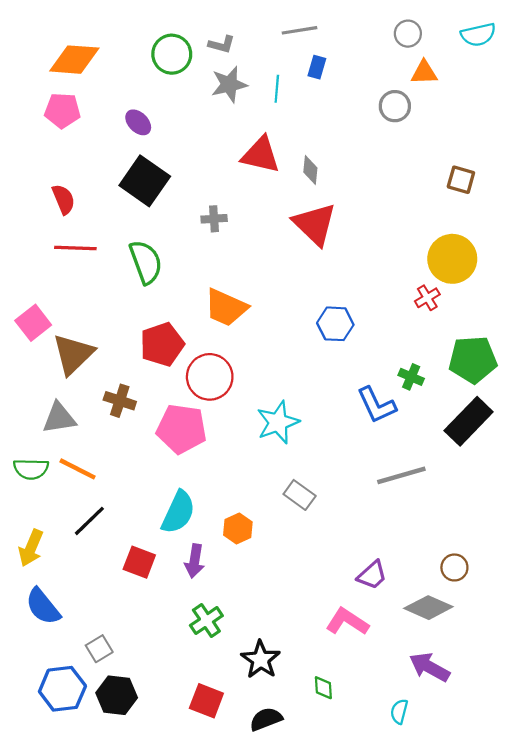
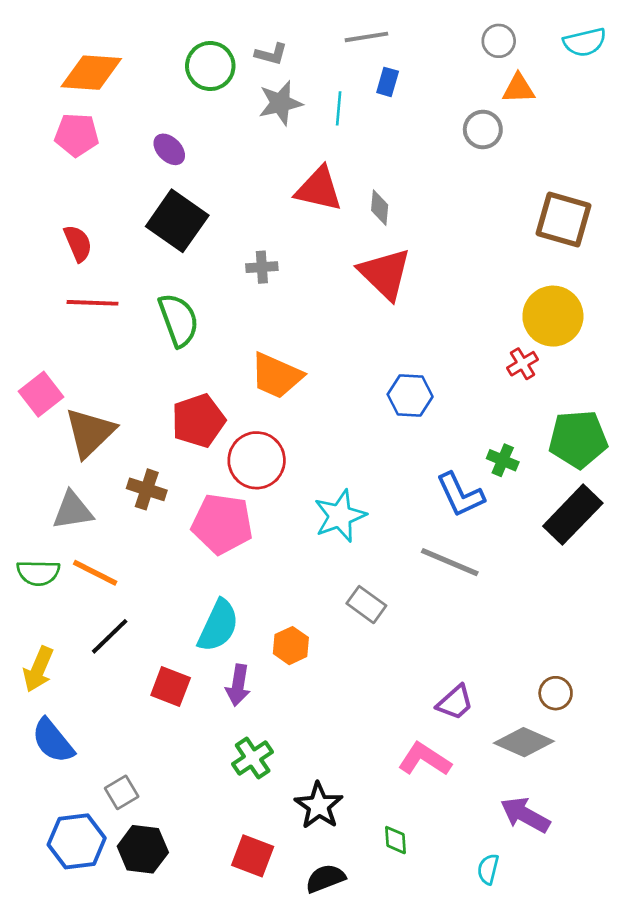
brown square: (461, 180) -> (564, 219), size x1.6
gray line: (401, 475) -> (450, 562), moved, turned 39

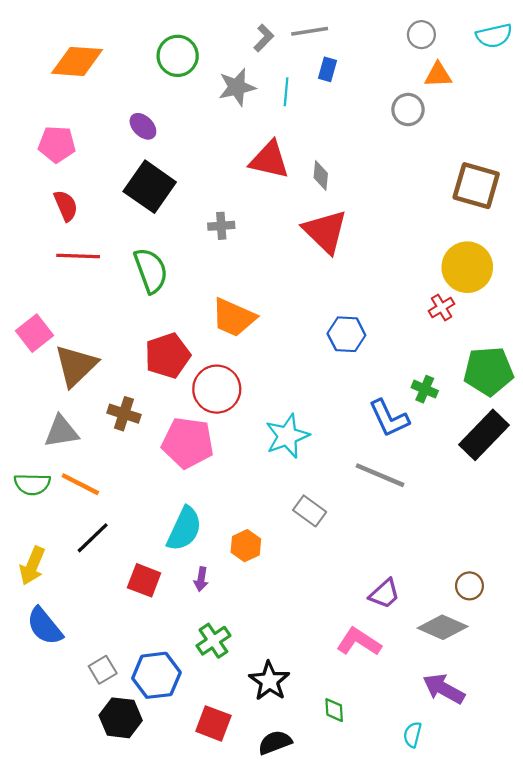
gray L-shape: (271, 54) -> (264, 38), moved, turned -60
pink pentagon: (77, 135) -> (57, 144), moved
purple arrow: (238, 685) -> (201, 579), size x0.7
blue hexagon: (77, 841) -> (156, 675), moved

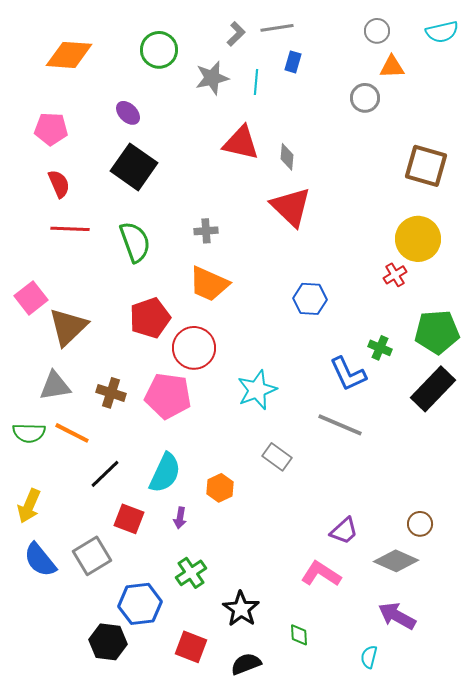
gray cross: (221, 226) -> (206, 231), moved
brown cross: (124, 414) -> (111, 393), moved
black line: (93, 538) -> (105, 474), moved
gray square: (103, 670) -> (92, 556), moved, size x1.5

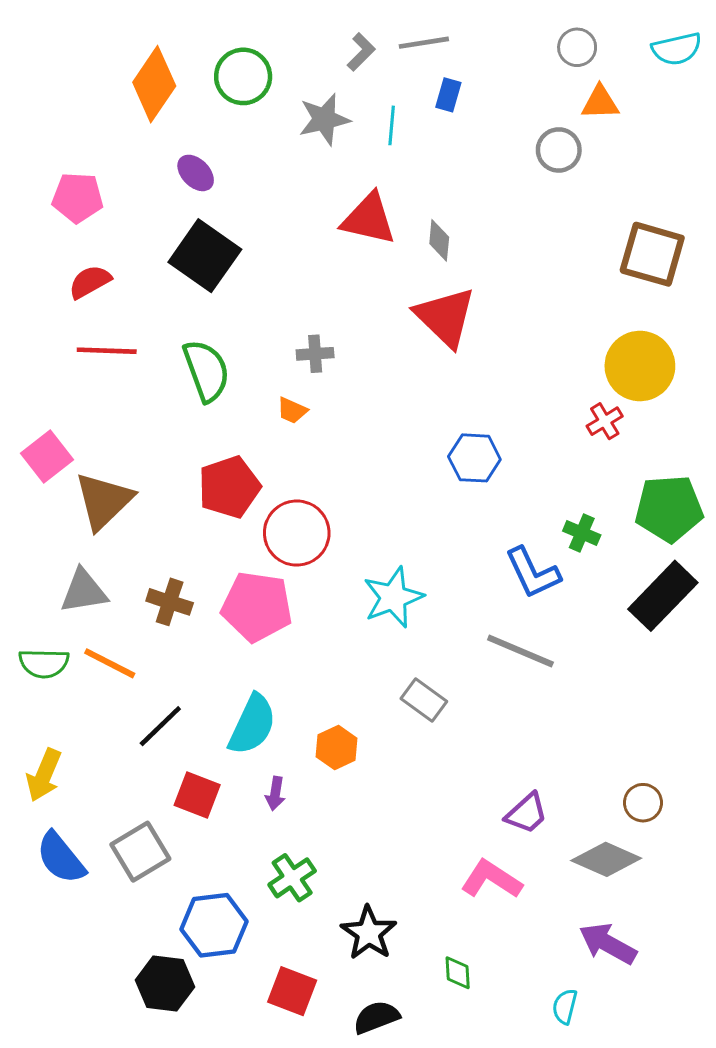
orange diamond: (69, 55) -> (154, 84), moved, turned -60
red semicircle: (59, 184) -> (90, 282), turned -96
orange trapezoid: (209, 284) -> (292, 410), moved, size x0.5

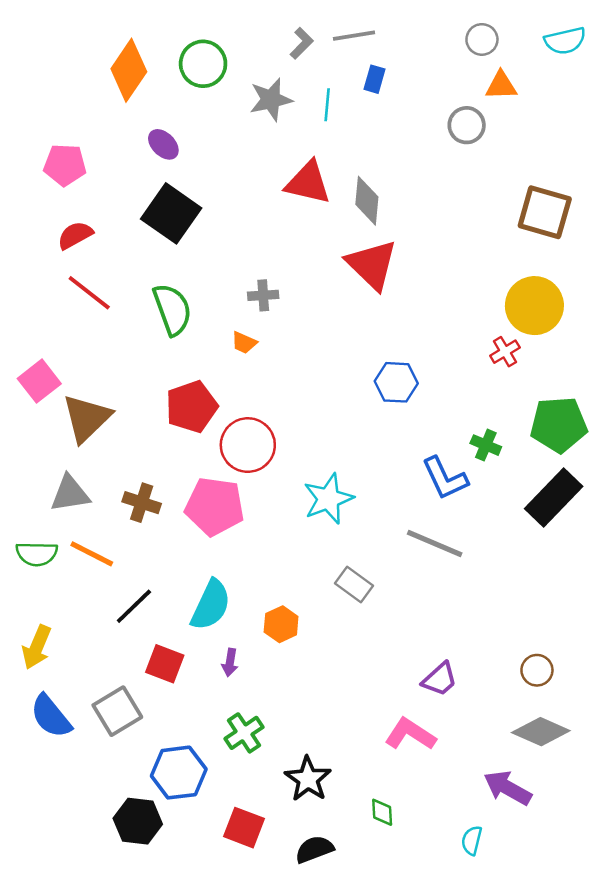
gray diamond: (439, 240) -> (367, 201), size x1.4
red line: (107, 351) -> (89, 293), turned 36
gray diamond: (606, 859) -> (541, 732), moved

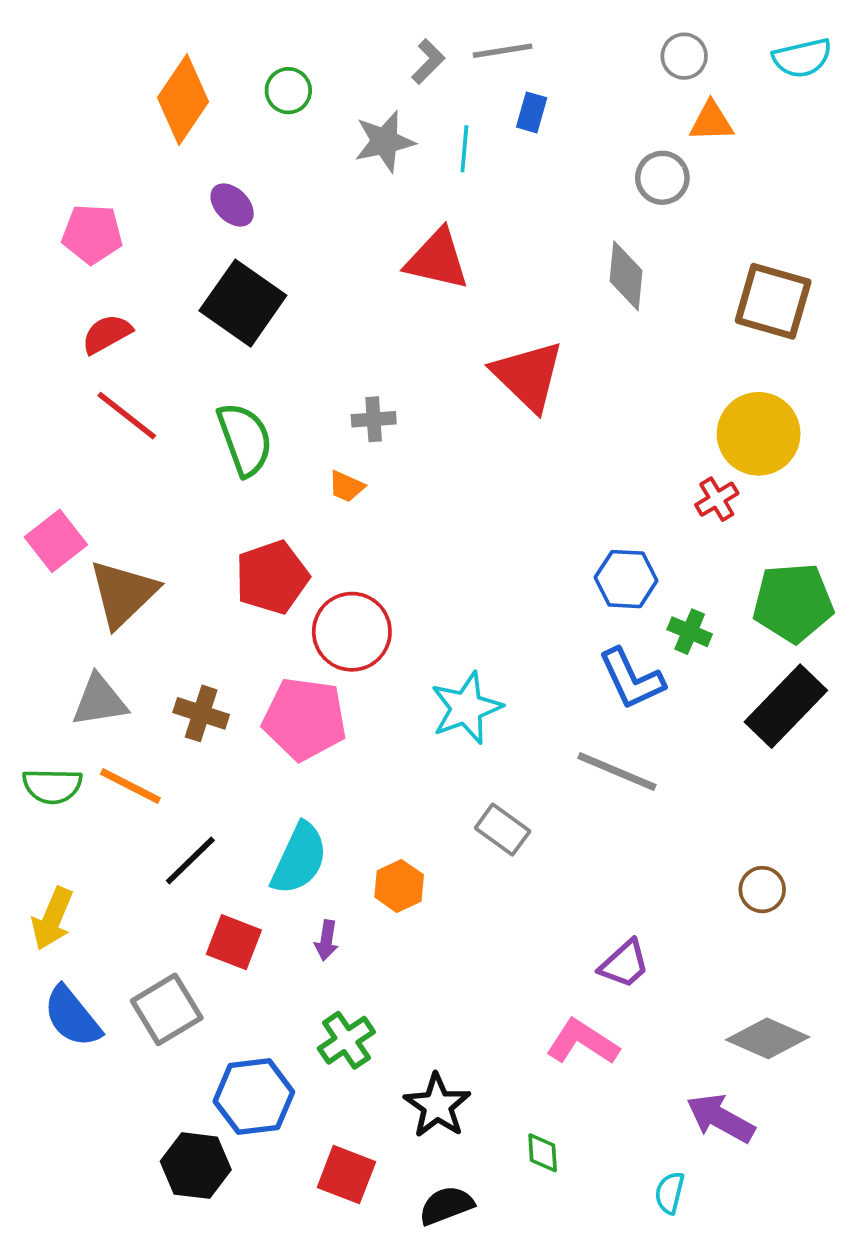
green circle: (203, 64) -> (288, 91), size x0.7
gray diamond: (367, 201) -> (626, 276), moved
blue hexagon: (396, 382) -> (626, 579), moved
brown circle: (537, 670) -> (762, 890), moved

